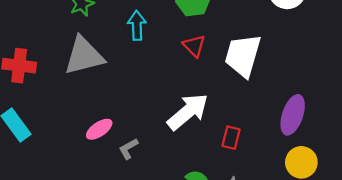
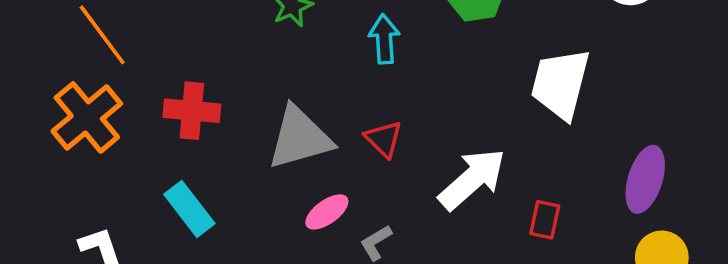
red triangle: (194, 46) -> (384, 139), moved
gray triangle: (84, 56) -> (300, 138), moved

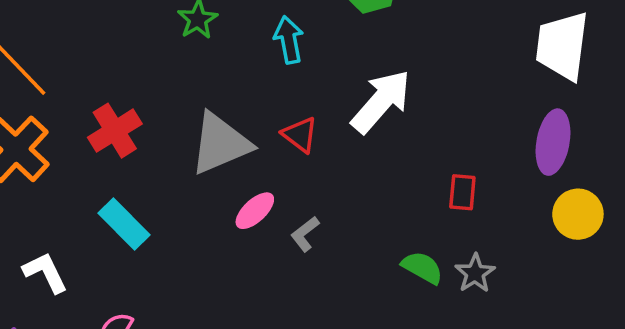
white trapezoid: (560, 84) -> (562, 46), moved
red cross: (192, 111) -> (115, 131), turned -30
white arrow: (472, 179) -> (381, 101), moved

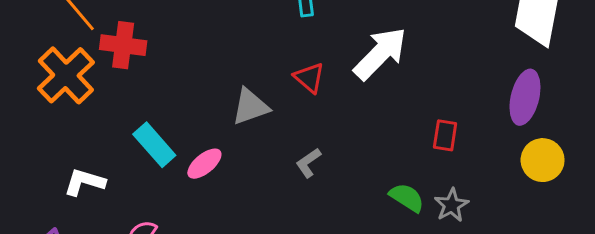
red cross: (115, 131) -> (123, 45), moved, turned 36
gray triangle: (220, 144) -> (250, 107), moved, size x0.7
pink ellipse: (255, 211) -> (204, 164), moved
white L-shape: (45, 272) -> (85, 182), turned -51

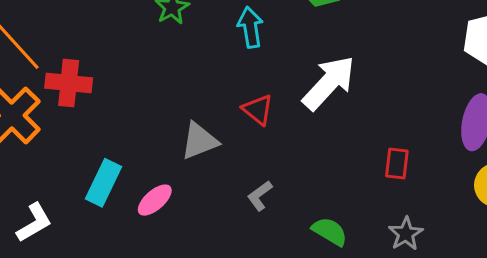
cyan rectangle: (154, 145) -> (103, 183), turned 69
white L-shape: (85, 182) -> (34, 223), turned 135
green semicircle: (407, 198) -> (330, 231), moved

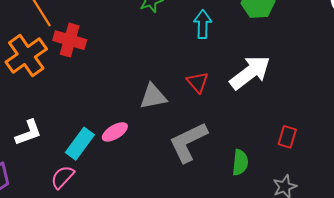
cyan rectangle: (103, 183) -> (80, 144), moved
gray L-shape: (260, 196) -> (188, 142), size x2.0
green semicircle: (330, 231) -> (240, 162), moved, turned 55

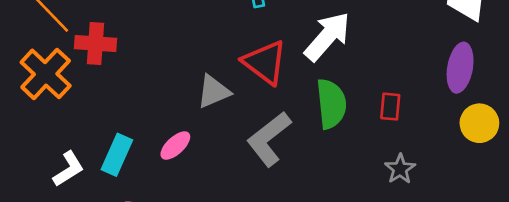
red triangle: (198, 82) -> (265, 62), size x1.6
cyan rectangle: (80, 144) -> (117, 155), moved
green semicircle: (240, 162) -> (331, 104), moved, size x1.5

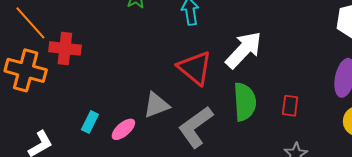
orange cross: (46, 74) -> (26, 70), turned -30
gray triangle: (213, 92) -> (156, 105), moved
cyan rectangle: (117, 155) -> (90, 122), moved, size x0.7

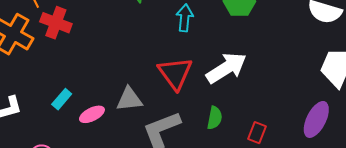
green semicircle: (245, 102) -> (215, 118), size x0.6

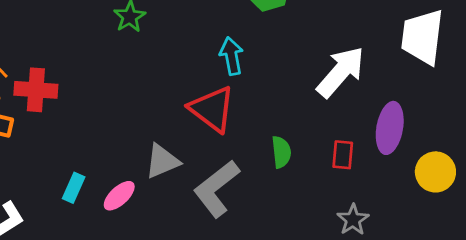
cyan arrow: (185, 18) -> (231, 56), moved
white arrow: (226, 68) -> (341, 72), moved
purple ellipse: (316, 119) -> (390, 128), moved

